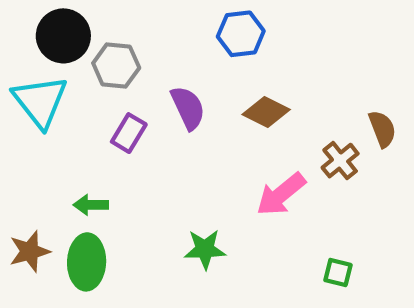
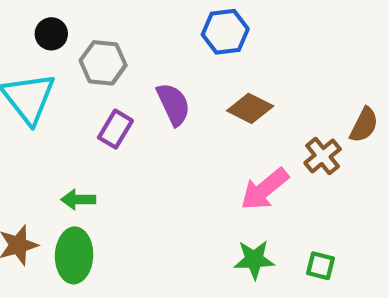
black circle: (63, 36) -> (51, 34), size x0.6
brown semicircle: (382, 129) -> (364, 125), turned 48
green star: (205, 249) -> (254, 260), moved

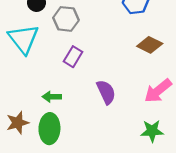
purple semicircle: (173, 104) -> (106, 92), moved

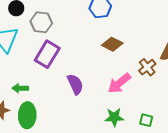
purple rectangle: (73, 57) -> (47, 54), size x1.5
green arrow: (52, 97) -> (20, 88), moved

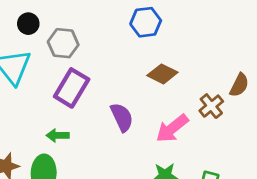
purple semicircle: (75, 84) -> (122, 117), moved
green arrow: (20, 88) -> (58, 135), moved

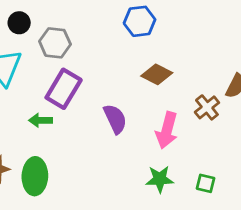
pink arrow: (172, 128) -> (167, 130), turned -36
green arrow: (58, 135) -> (41, 120), moved

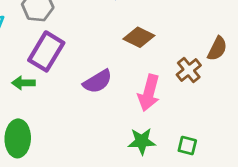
purple semicircle: (115, 119) -> (98, 81), turned 84

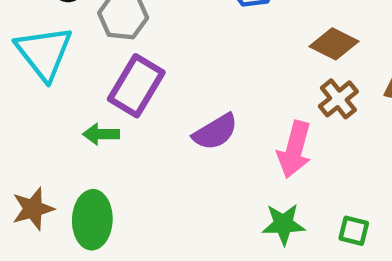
brown diamond: (139, 37) -> (334, 44), moved
brown cross: (189, 70) -> (338, 99), moved

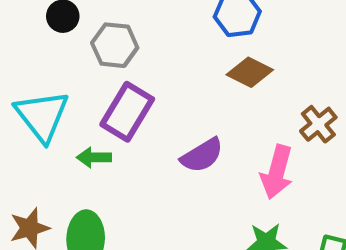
brown diamond: (334, 44) -> (250, 72), moved
cyan triangle: (44, 53) -> (42, 116), moved

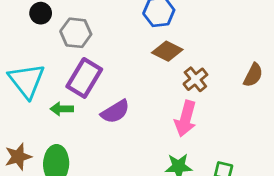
brown cross: (318, 124) -> (195, 79), moved
purple semicircle: (202, 155) -> (115, 112), moved

